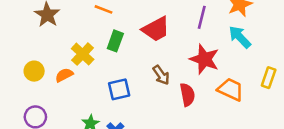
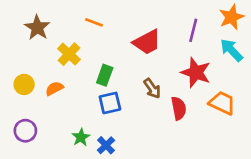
green rectangle: (115, 41) -> (105, 75), moved
yellow cross: (83, 54) -> (69, 54), moved

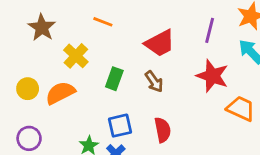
orange semicircle: (54, 88) -> (60, 93), size x1.5
brown arrow: (152, 88) -> (154, 82), moved
blue square: (110, 103) -> (120, 126), moved
red semicircle: (179, 108) -> (163, 130), moved

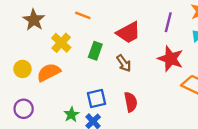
green rectangle: (114, 79) -> (95, 51), moved

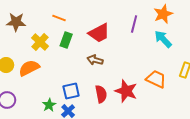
brown star: (34, 20) -> (16, 22), turned -30
green rectangle: (95, 51) -> (66, 40), moved
red star: (171, 59) -> (126, 91), moved
brown arrow: (124, 63) -> (95, 60), turned 140

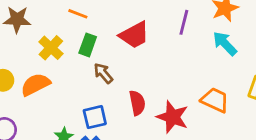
brown arrow: (95, 60) -> (103, 73), moved, turned 35
red semicircle: (101, 94) -> (137, 103), moved

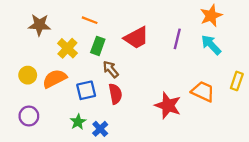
purple line: (184, 22) -> (177, 39), moved
red semicircle: (137, 103) -> (115, 94), moved
blue square: (95, 117) -> (86, 90), moved

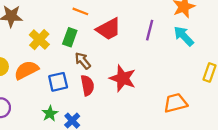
orange line: (90, 20) -> (80, 11), moved
orange trapezoid: (203, 91) -> (175, 103), moved, turned -40
red star: (168, 105) -> (123, 78), moved

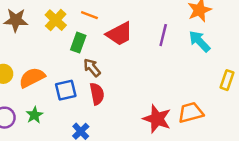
yellow cross: (39, 40) -> (56, 20), moved
red star: (123, 78) -> (157, 119), moved
green star: (50, 114) -> (34, 115), moved

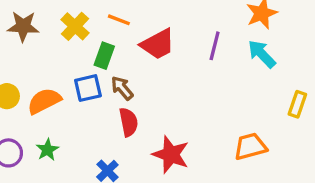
blue square: (66, 90) -> (88, 88), moved
red star: (157, 119) -> (171, 155), moved

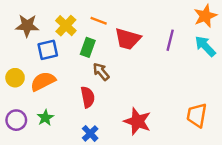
red trapezoid: (158, 44) -> (128, 39), turned 44
blue square: (88, 88) -> (48, 50), moved
red semicircle: (129, 122) -> (88, 97), moved
orange trapezoid: (250, 146) -> (197, 115), turned -65

